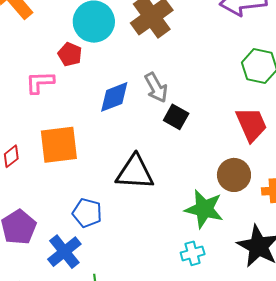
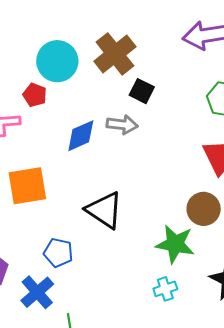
gray arrow: (156, 88) -> (122, 125), turned -52
black square: (176, 117) -> (142, 91), moved
black triangle: (135, 172) -> (104, 210), turned 33

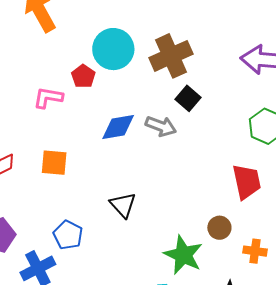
orange square: (27, 186) -> (54, 163), size x0.7
brown circle: (204, 209) -> (219, 228), size x0.7
black triangle: (104, 210) -> (123, 205), size x0.7

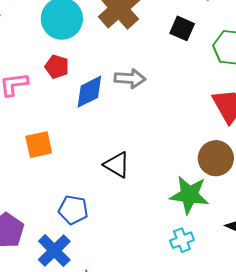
red pentagon: (83, 76) -> (57, 67), moved
black square: (188, 98) -> (182, 28), moved
brown circle: (219, 228) -> (216, 158), size x1.5

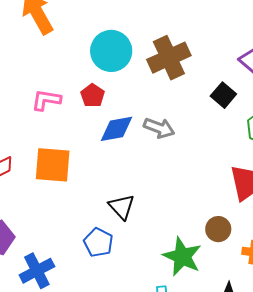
orange square: (39, 145) -> (53, 165), size x1.4
brown circle: (216, 158) -> (218, 229), size x0.7
blue pentagon: (73, 210) -> (98, 242), moved

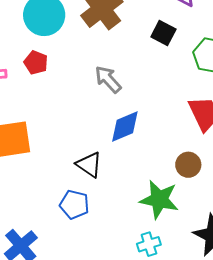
gray arrow: (159, 128) -> (108, 79), turned -140
blue diamond: (116, 129) -> (125, 126), moved

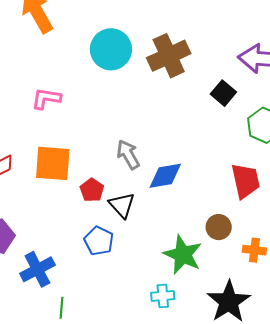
red pentagon: (36, 63) -> (92, 190), moved
gray arrow: (108, 79) -> (128, 154), moved

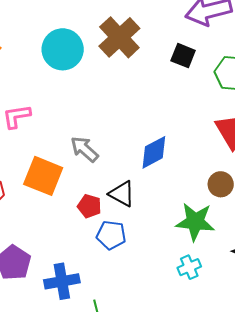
gray arrow: (128, 154) -> (85, 149), moved
orange square: (53, 163) -> (43, 176), turned 36
red pentagon: (92, 190) -> (89, 206), moved
blue cross: (37, 269) -> (62, 281), turned 36

